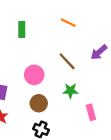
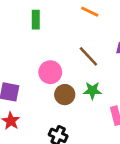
brown circle: (39, 103) -> (65, 95), moved

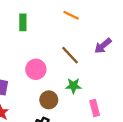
brown circle: (65, 95) -> (49, 100), moved

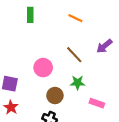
green rectangle: (23, 22) -> (30, 15), moved
pink rectangle: (95, 108) -> (97, 103), turned -56

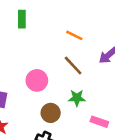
orange line: (75, 18) -> (74, 35), moved

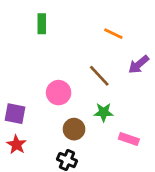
orange line: (74, 35) -> (113, 34), moved

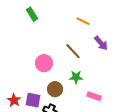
green rectangle: (42, 24) -> (32, 14), turned -32
purple arrow: (139, 64) -> (101, 43), turned -91
purple square: (15, 114) -> (33, 100), moved

